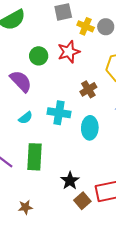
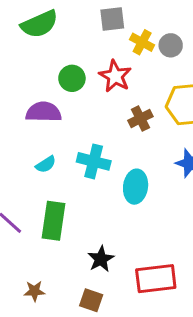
red star: (69, 52) -> (115, 76), turned -30
purple semicircle: (21, 81) -> (44, 112), turned -50
brown cross: (88, 89) -> (140, 118), moved
brown square: (82, 201) -> (91, 300), moved, turned -35

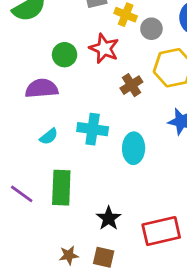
gray circle: (171, 45) -> (151, 29), moved
brown star: (34, 291) -> (69, 255), moved

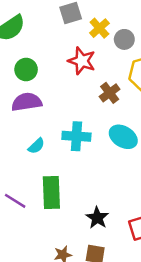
yellow cross: (126, 15) -> (99, 28), turned 30
green circle: (65, 55) -> (26, 70), moved
cyan ellipse: (134, 148) -> (123, 137), moved, turned -56

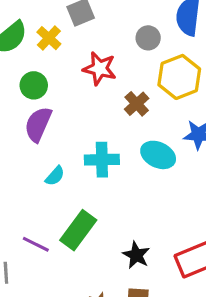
yellow cross: (99, 28) -> (49, 38), moved
purple semicircle: (27, 102) -> (38, 124), turned -52
green rectangle: (51, 192) -> (78, 230), turned 44

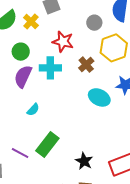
cyan cross: (102, 160) -> (50, 68), moved

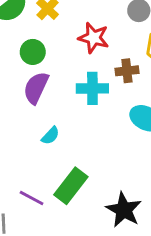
brown cross: (86, 65) -> (127, 71), turned 35
cyan cross: (50, 68) -> (92, 88), moved
black star: (84, 161) -> (124, 210), size x1.4

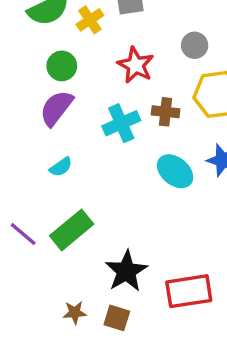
cyan cross: (92, 88) -> (121, 123), turned -36

